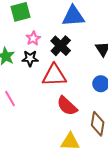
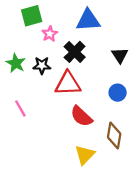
pink star: (33, 38) -> (50, 34), moved
yellow triangle: (70, 142) -> (85, 155), turned -48

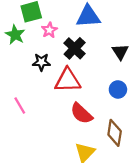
green star: (16, 63) -> (15, 35), moved

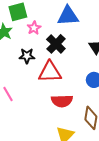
red semicircle: (81, 113) -> (62, 101), turned -45

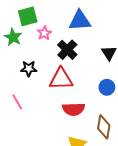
black star: (27, 56) -> (29, 69), moved

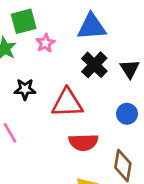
black cross: (67, 50) -> (94, 65), moved

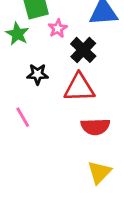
black cross: (94, 65) -> (83, 50), moved

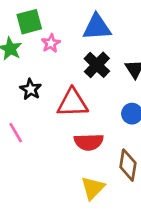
black cross: (83, 50) -> (97, 65), moved
black star: (38, 74) -> (31, 89), turned 30

